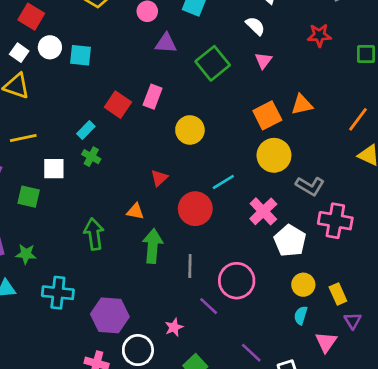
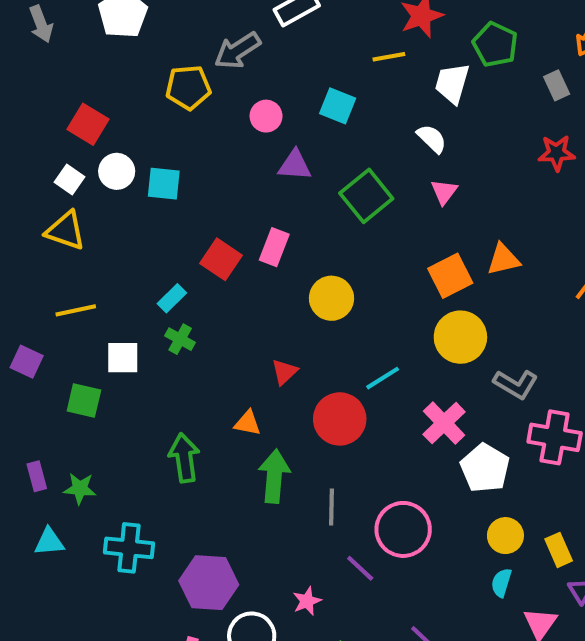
red star: (319, 35) -> (557, 153), moved

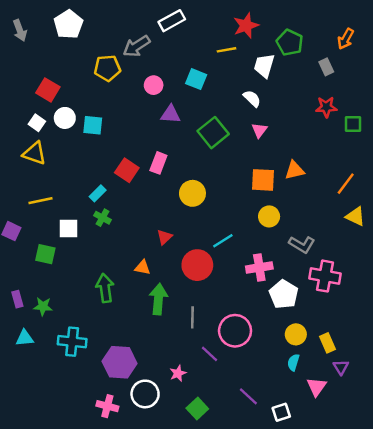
orange square: (450, 276) -> (263, 180), turned 30
yellow circle: (460, 337) -> (269, 216), size x0.7
pink cross: (444, 423) -> (259, 268), turned 35

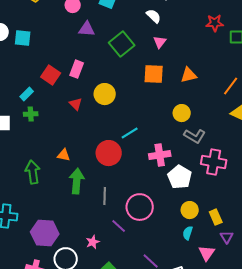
orange square: (263, 180) -> (154, 74), moved
yellow circle: (269, 216) -> (182, 113), moved
green cross: (102, 218) -> (31, 114), turned -32
red triangle: (165, 237) -> (76, 104), moved, turned -32

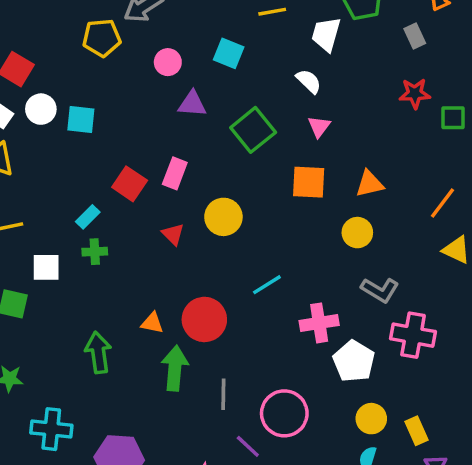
yellow circle: (182, 113) -> (357, 233), moved
red circle: (109, 153) -> (204, 319), moved

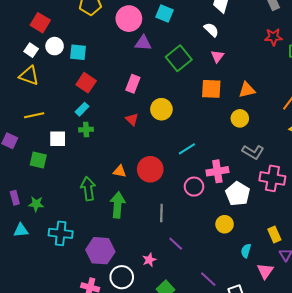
pink circle: (168, 62) -> (129, 19), size x1.6
red square: (130, 184) -> (86, 83), moved
green arrow: (175, 368) -> (118, 205), moved
pink circle: (284, 413) -> (194, 187), moved, size x0.7
yellow circle: (371, 419) -> (225, 224), moved

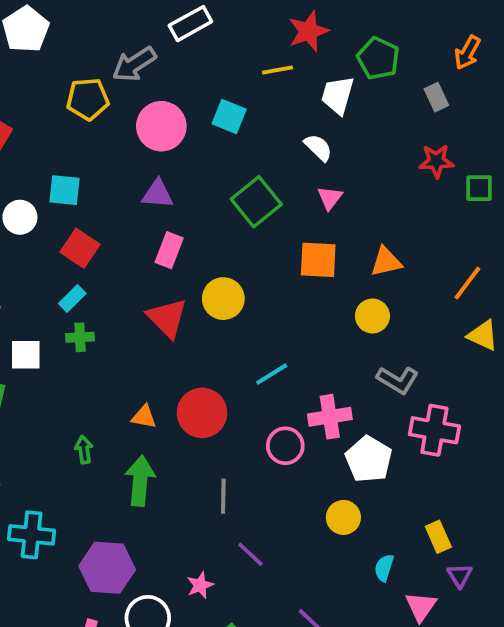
purple triangle: (143, 43) -> (157, 194), moved
white circle: (55, 46) -> (20, 217), moved
red triangle: (132, 119) -> (167, 318), size x1.6
green arrow: (88, 189) -> (84, 450), size x0.6

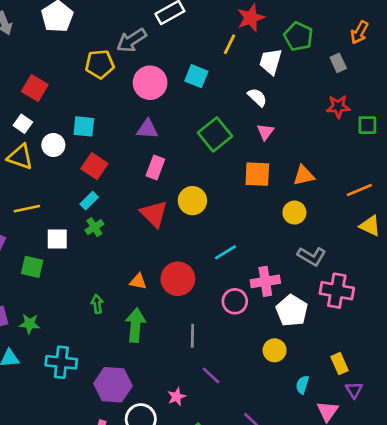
yellow line: (278, 70) -> (230, 44), turned -54
orange line: (467, 283) -> (359, 190), turned 30
green cross: (80, 337) -> (94, 227), turned -30

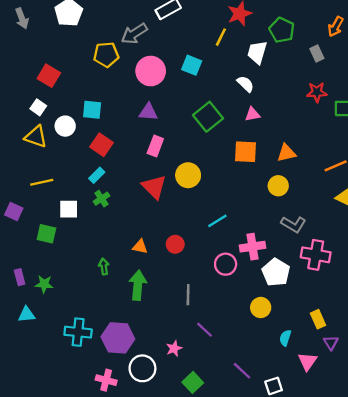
pink triangle: (265, 132) -> (252, 114), turned 42
red circle: (178, 279) -> (175, 244), size x0.6
cyan cross: (61, 362) -> (78, 332), moved

